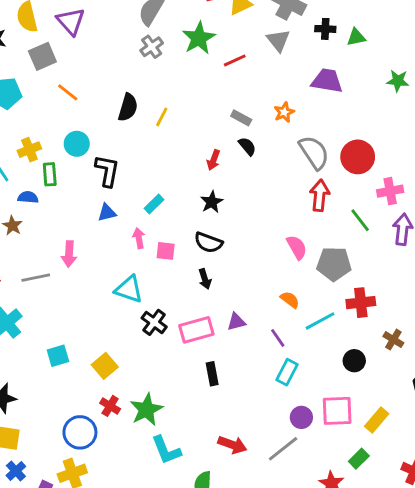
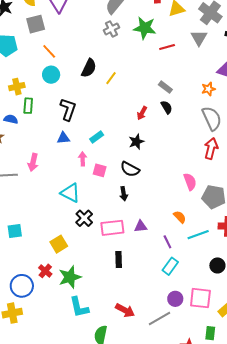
green star: (199, 38) -> (145, 28), turned 30
orange star: (284, 112) -> (208, 89), moved
cyan circle: (77, 144) -> (51, 75), moved
yellow square: (105, 366) -> (59, 244), moved
green rectangle: (359, 459) -> (210, 333), turned -48

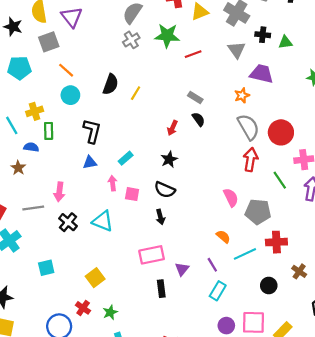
gray triangle: (199, 38) -> (237, 50), moved
black cross: (84, 218) -> (68, 222), moved
purple triangle: (141, 226) -> (182, 269), moved, turned -40
green star: (70, 277) -> (110, 312), size x0.6

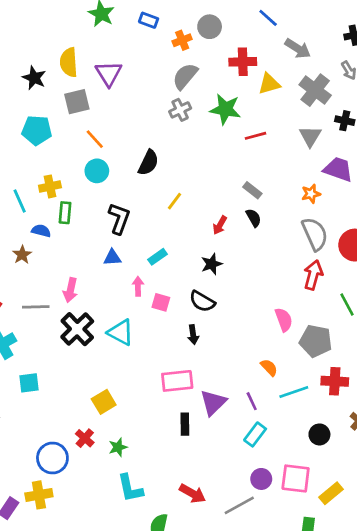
yellow line: (136, 93) -> (174, 201), moved
black cross: (68, 222) -> (77, 329), size x1.4
cyan square: (46, 268) -> (29, 383), moved
purple triangle: (182, 269) -> (213, 403), size x1.5

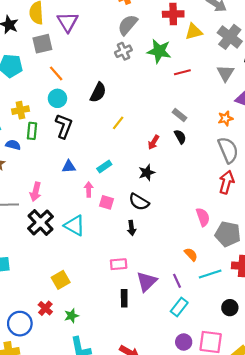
black L-shape: (119, 218) -> (64, 126), moved
pink rectangle: (177, 381) -> (119, 264), size x0.7

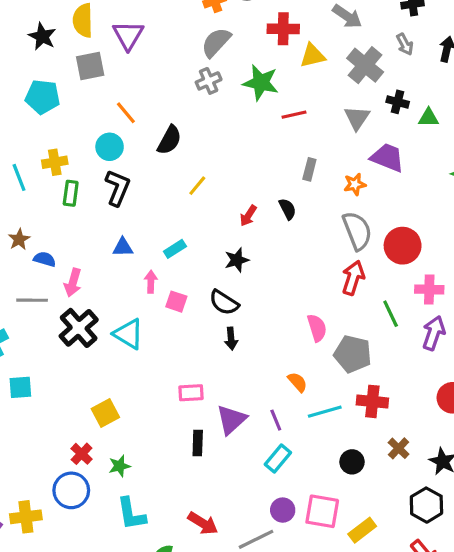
orange line: (56, 73) -> (126, 113), moved
gray rectangle: (179, 115) -> (309, 169), moved, turned 64
blue semicircle: (13, 145) -> (45, 259), moved
black arrow: (132, 228) -> (231, 339), moved
blue circle: (20, 324) -> (71, 490), moved

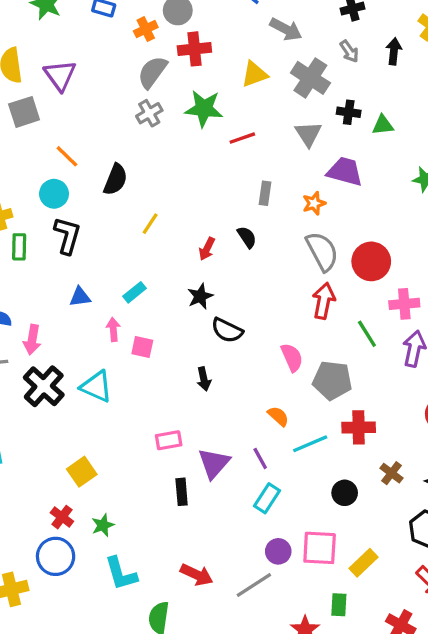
red cross: (283, 29) -> (194, 49), moved
black semicircle: (224, 302) -> (227, 330), moved

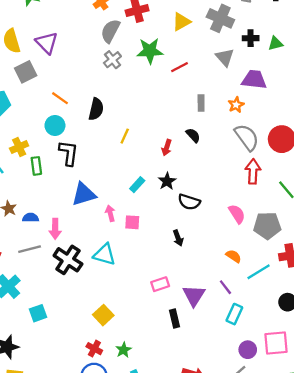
cyan rectangle: (134, 292) -> (137, 185), moved
blue triangle: (80, 297) -> (84, 194), size x1.6

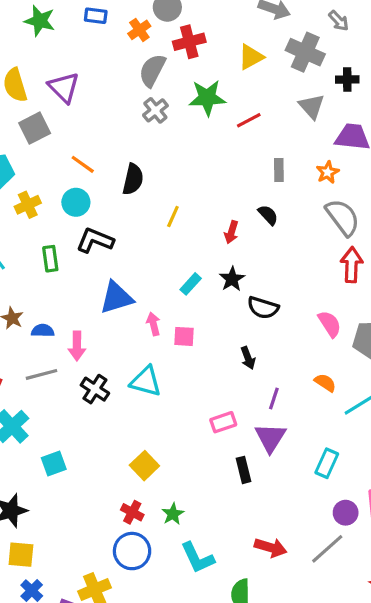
yellow cross: (19, 147) -> (28, 205), moved
black L-shape: (69, 153) -> (95, 240), turned -75
black cross: (68, 260) -> (95, 389), size x0.7
purple line: (225, 287) -> (274, 398), moved, turned 56

